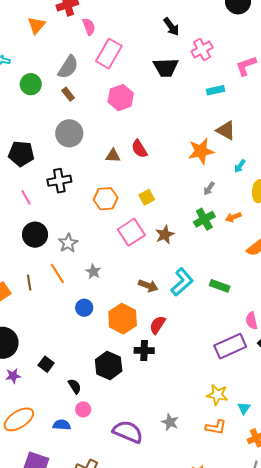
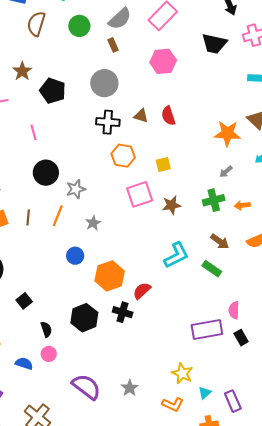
black cross: (59, 181) -> (108, 122), moved
pink line: (26, 197) -> (34, 132), moved
orange line: (57, 273) -> (58, 216), turned 40
brown arrow: (148, 286) -> (220, 241), moved

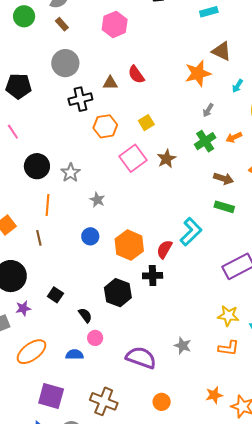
orange line: (58, 216) -> (48, 205), moved
brown line: (28, 218) -> (39, 238), moved
cyan L-shape: (176, 255) -> (191, 232), moved

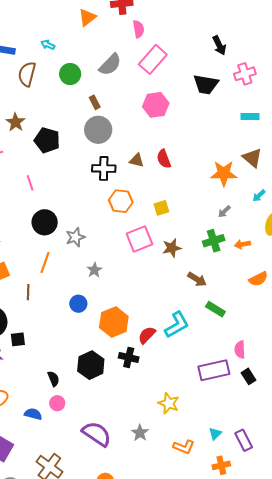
brown rectangle: (62, 24) -> (95, 102), moved
brown arrow: (224, 179) -> (197, 279), moved
black square: (55, 295) -> (18, 339), moved, turned 35
yellow star: (228, 316) -> (169, 403), moved

